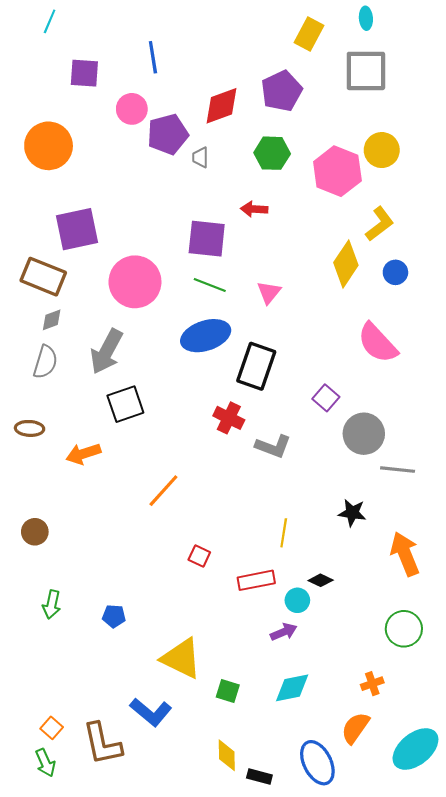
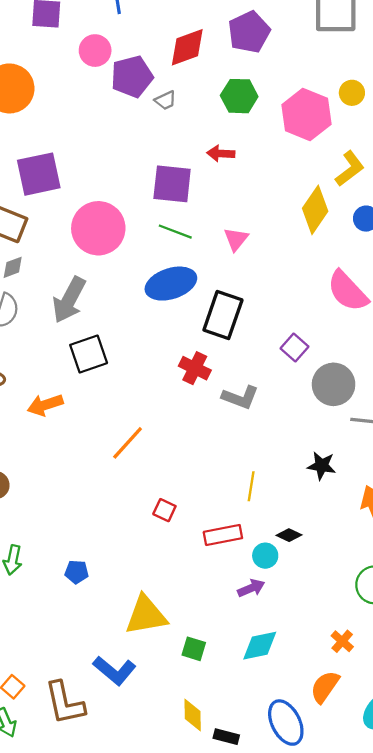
yellow circle: (382, 150) -> (352, 93), size x0.7
gray trapezoid: (200, 157) -> (166, 100), turned -115
yellow triangle: (181, 658) -> (146, 615), turned -36
orange cross: (372, 684) -> (342, 641), turned -30

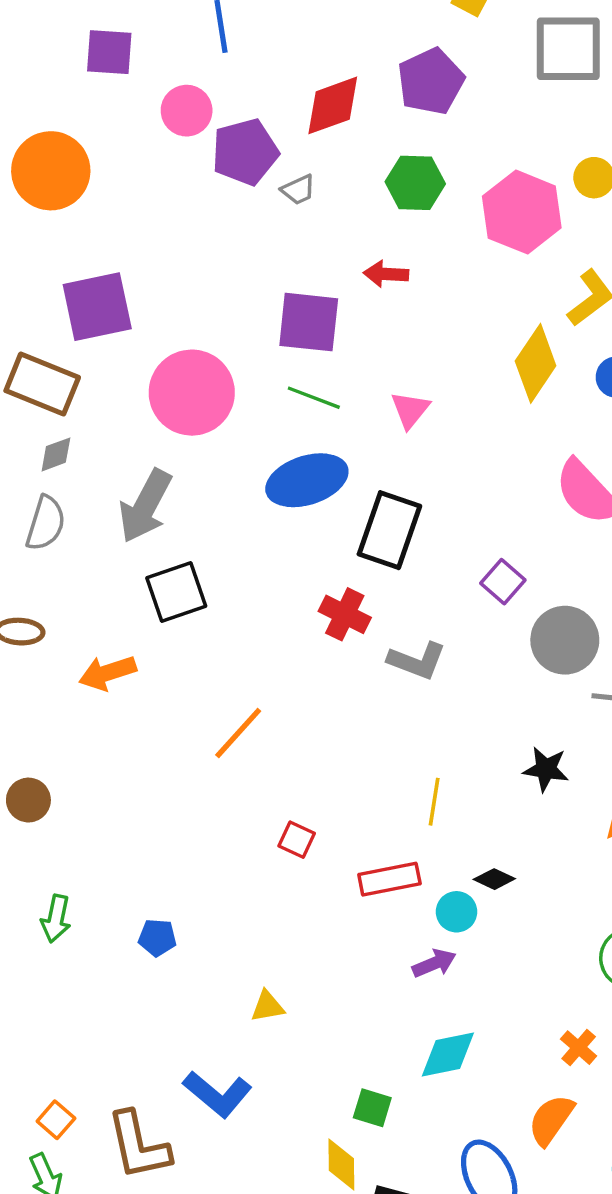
yellow triangle: (146, 615) -> (267, 1006), size x0.5
green square: (194, 649) -> (372, 1108), moved

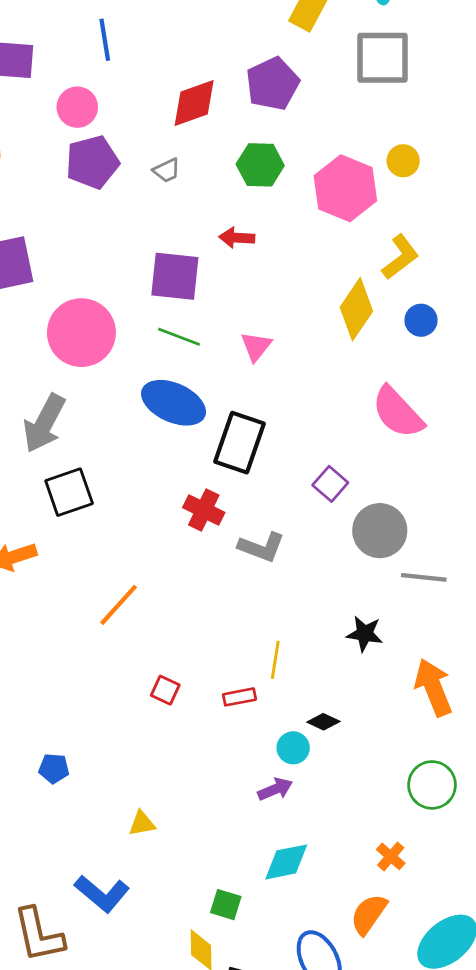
purple pentagon: (245, 152) -> (92, 162), moved
blue ellipse: (307, 480) -> (174, 403), turned 42
red rectangle: (389, 879) -> (240, 697), moved, size x0.7

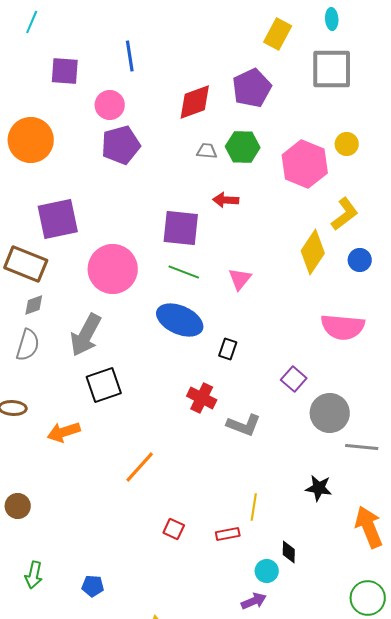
gray trapezoid: (167, 170) -> (207, 151), moved, turned -150
pink semicircle: (398, 412) -> (343, 327), turned -42
black rectangle: (240, 443) -> (228, 349), size x0.5
black diamond: (323, 722) -> (289, 552), turned 65

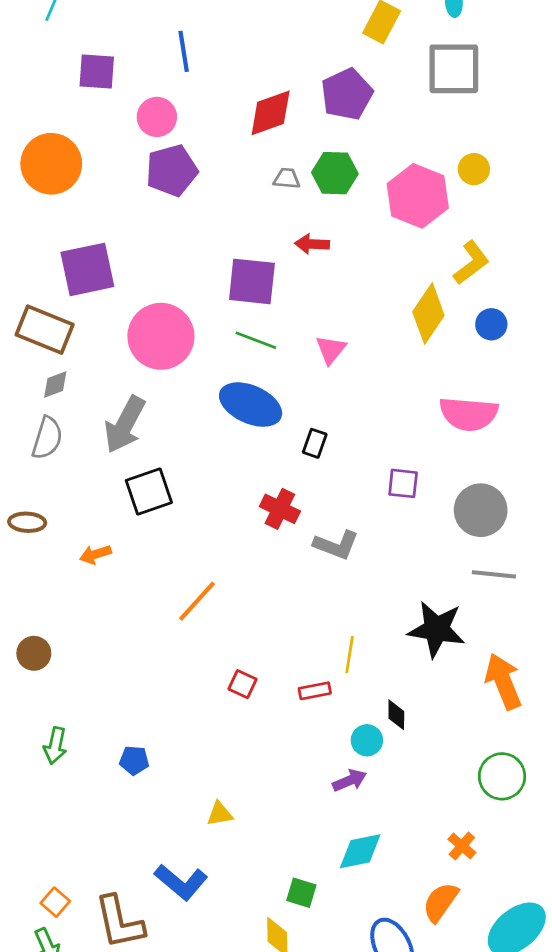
purple square: (294, 379) -> (403, 483), turned -35
gray circle: (330, 413) -> (481, 510), moved
orange arrow: (64, 432) -> (95, 554), size x0.7
black star: (319, 488) -> (436, 629), size x1.6

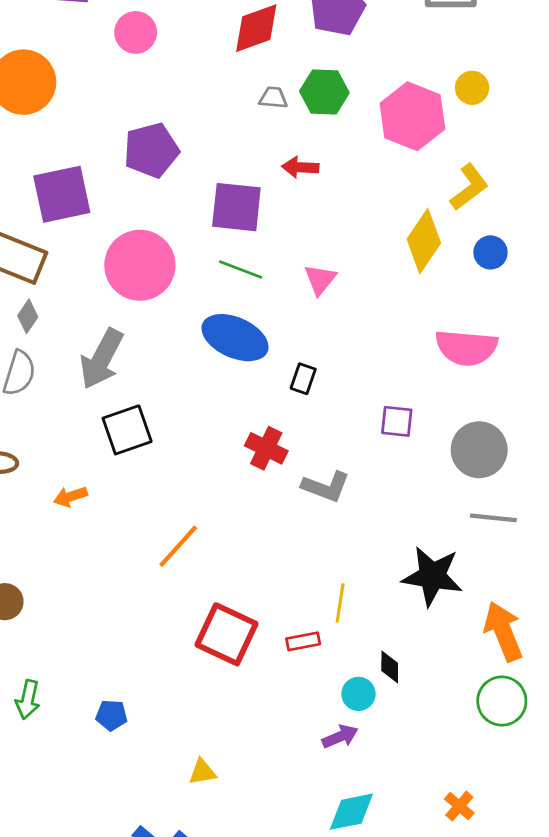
purple pentagon: (172, 170) -> (151, 150), moved
gray diamond: (55, 384) -> (28, 316), turned -36
red square: (243, 684) -> (226, 634), size x2.0
green circle: (502, 776) -> (502, 701), moved

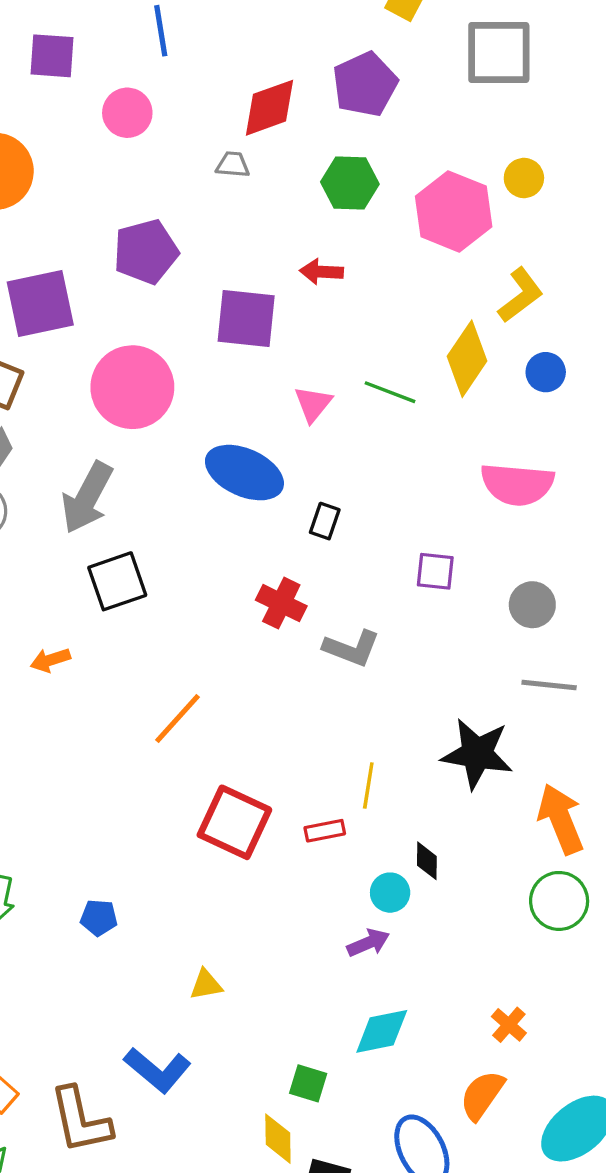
gray trapezoid: (273, 98) -> (233, 165), moved
green line: (241, 269) -> (390, 392), moved
pink triangle: (320, 279) -> (313, 404), moved
gray circle: (479, 450) -> (532, 605), size x0.7

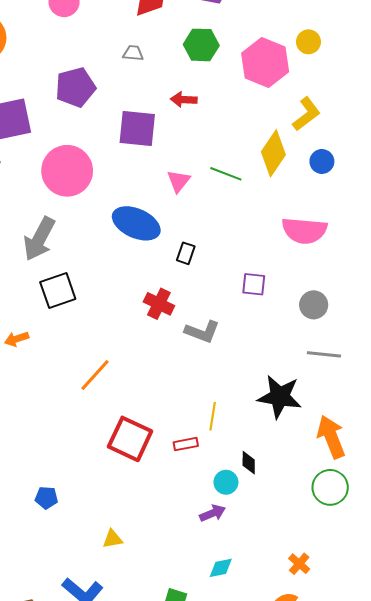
gray trapezoid: (233, 165) -> (133, 53), moved
cyan diamond: (382, 1031) -> (221, 568), size x0.7

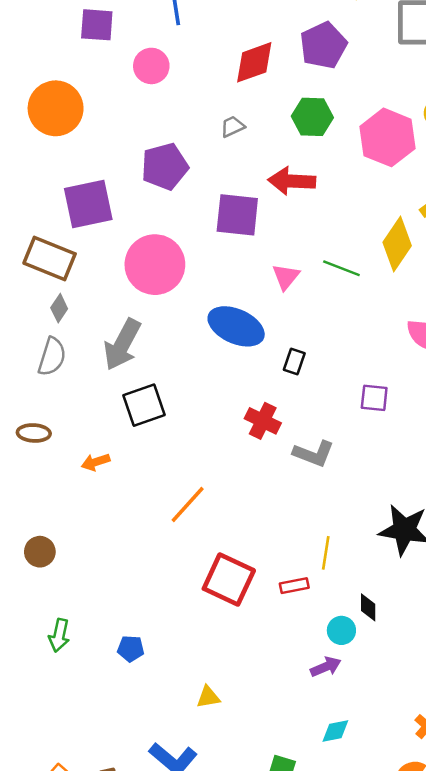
gray trapezoid: (133, 53) -> (232, 127), turned -30
red arrow: (184, 100) -> (292, 181), size x1.5

